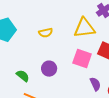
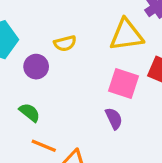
purple circle: (49, 69) -> (36, 67), moved
purple semicircle: (95, 84) -> (114, 119), moved

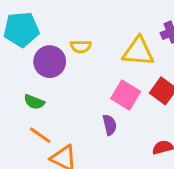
purple circle: (36, 67) -> (50, 62), size x1.4
green semicircle: (30, 112) -> (34, 102), turned 150

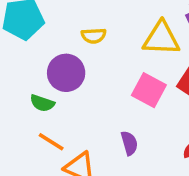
purple circle: (50, 62) -> (66, 73), moved
purple semicircle: (110, 125) -> (129, 143), moved

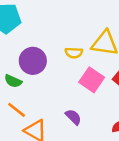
yellow semicircle: (94, 36) -> (74, 53), moved
purple semicircle: (129, 143) -> (73, 117), turned -36

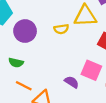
purple circle: (33, 61) -> (25, 31), moved
pink square: (92, 80) -> (91, 70), moved

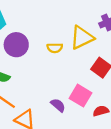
yellow triangle: (85, 16) -> (82, 38), turned -30

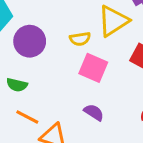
pink square: (80, 96) -> (93, 68), moved

